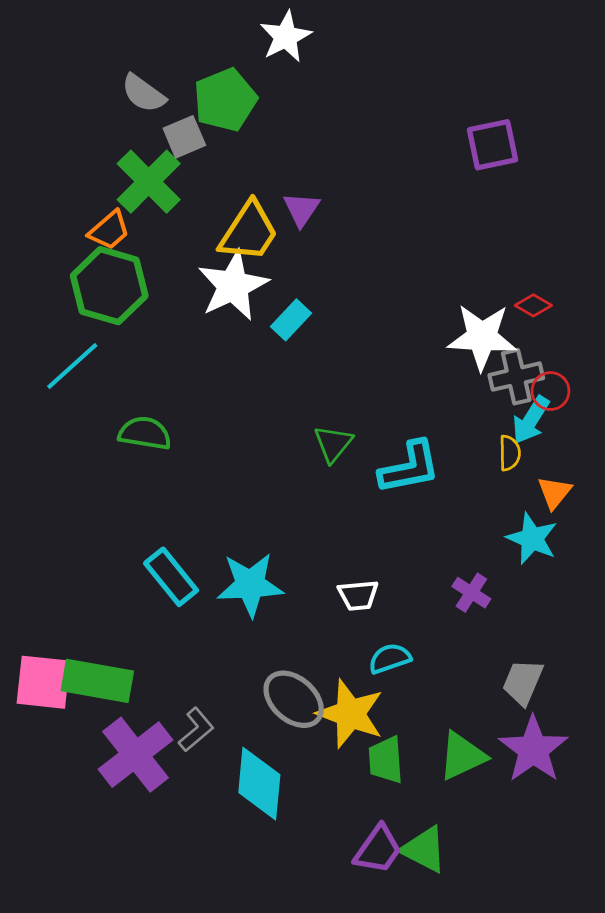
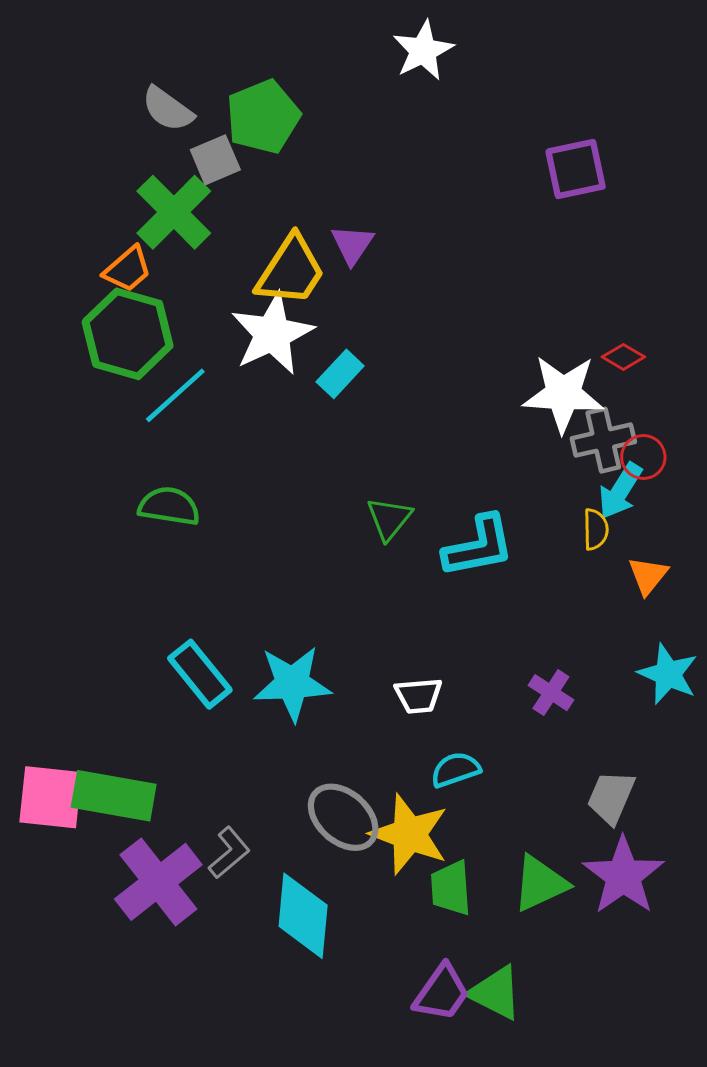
white star: (286, 37) -> (423, 51), moved
cyan line: (72, 366) -> (175, 395), moved
cyan star: (532, 539) -> (668, 674), moved

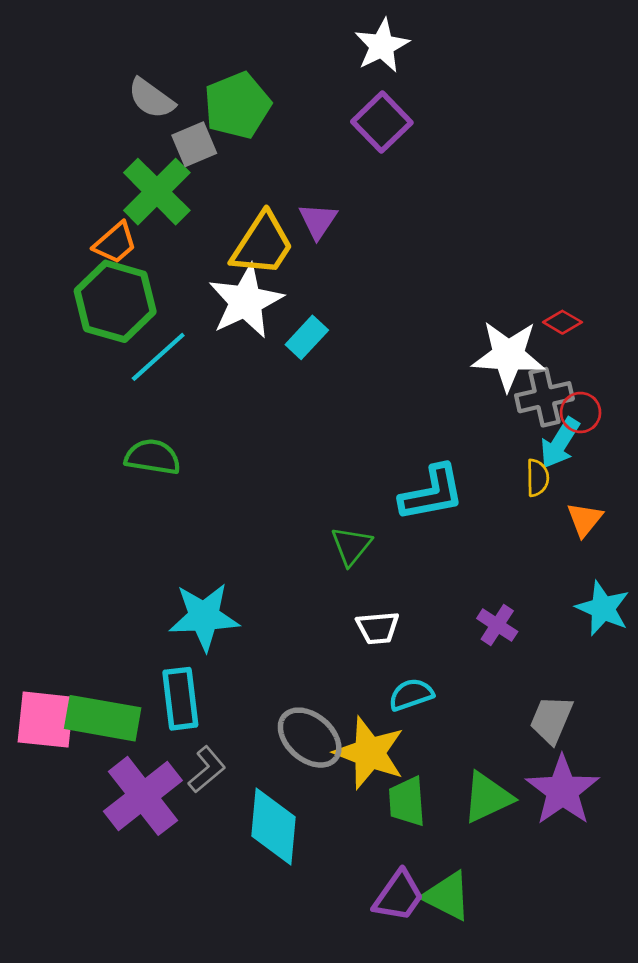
purple square: (576, 169) -> (382, 122), moved, turned -32
green triangle: (389, 519) -> (351, 546), moved
cyan rectangle: (200, 674) -> (180, 699), moved, turned 32
cyan star: (292, 683) -> (204, 617), moved

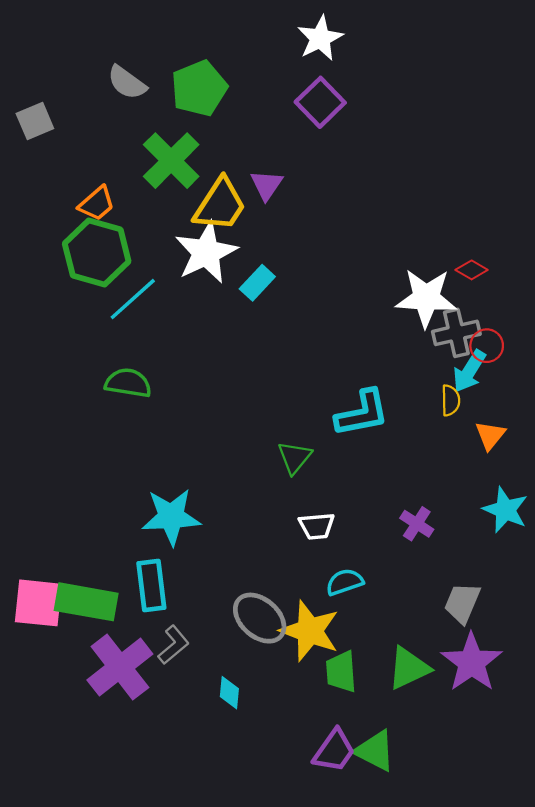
gray square: (194, 144) -> (35, 121), moved
green cross: (157, 192) -> (171, 161), moved
cyan diamond: (273, 827) -> (229, 693), size x0.5

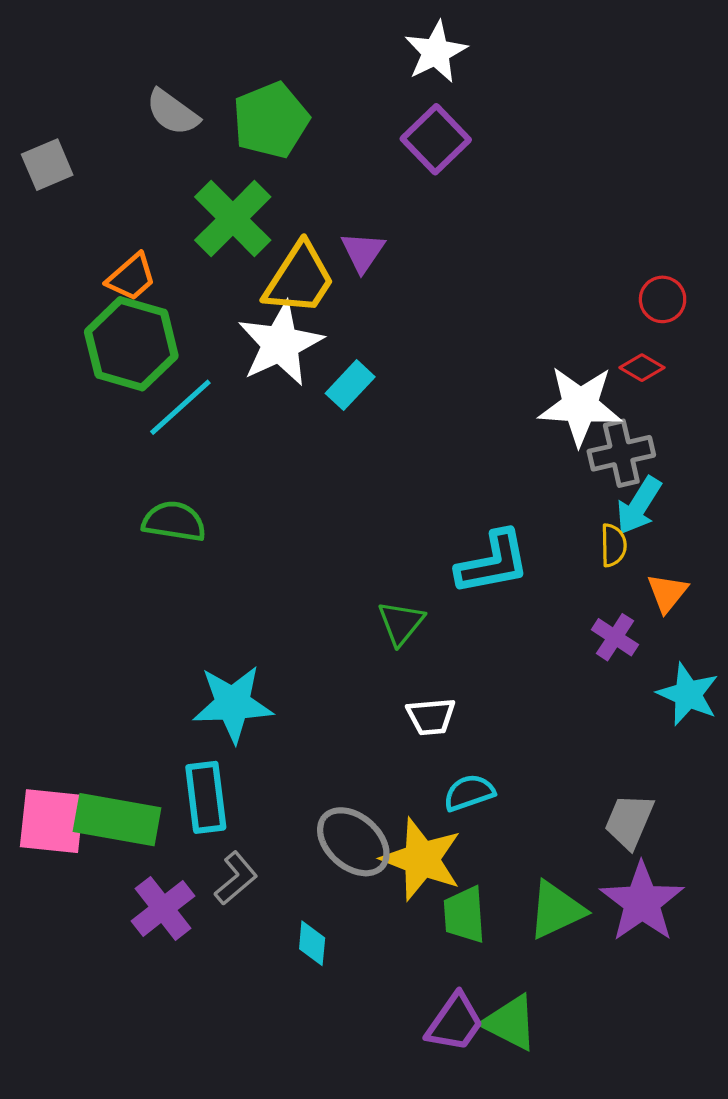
red circle: (487, 346) -> (663, 299), moved
purple cross: (417, 524) -> (615, 637), moved
purple cross: (120, 667) -> (163, 908), size x0.7

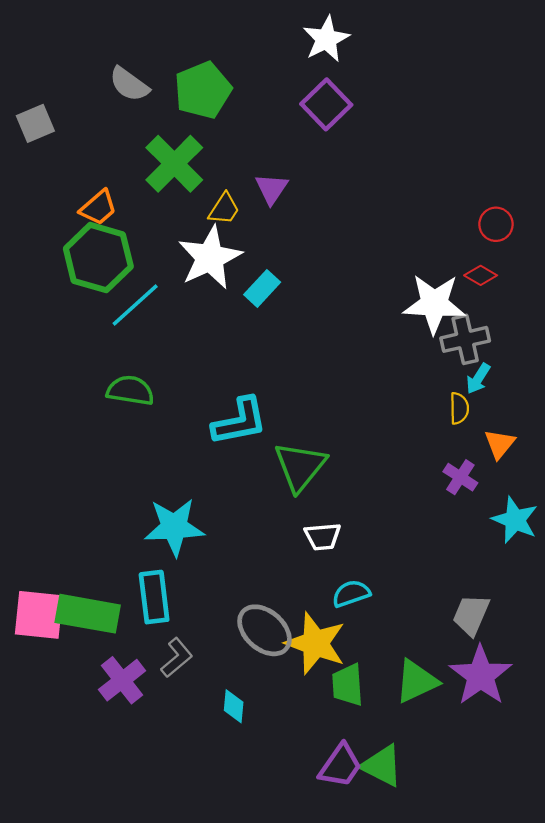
yellow trapezoid: (299, 279) -> (224, 209), size x0.6
cyan arrow: (639, 506) -> (478, 379), size x0.7
cyan L-shape: (493, 563) -> (240, 421), moved
green triangle: (401, 623) -> (300, 466), size x1.5

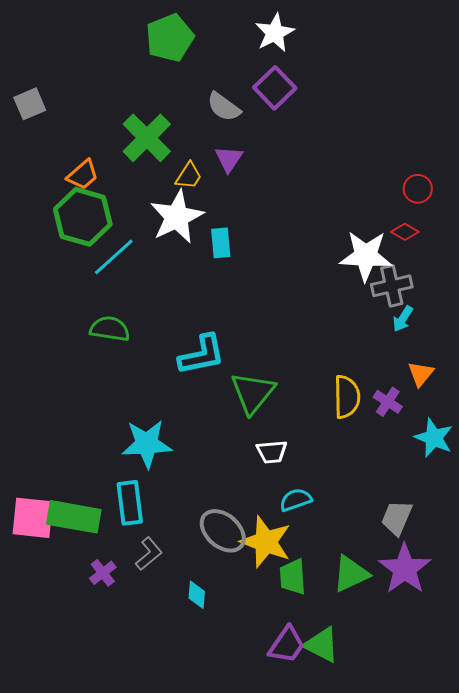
gray semicircle: (129, 84) -> (224, 107), moved
green pentagon: (203, 90) -> (170, 38), moved
cyan rectangle: (262, 288) -> (221, 243), turned -48
yellow semicircle: (459, 408) -> (347, 397), moved, size x1.6
purple cross: (122, 680) -> (103, 573), size x0.7

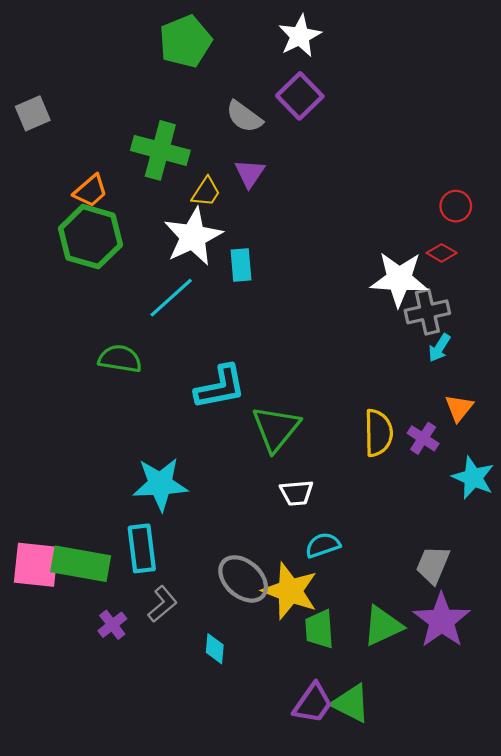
green cross: (147, 138) -> (160, 150), turned -30
cyan line: (114, 257) -> (171, 298), moved

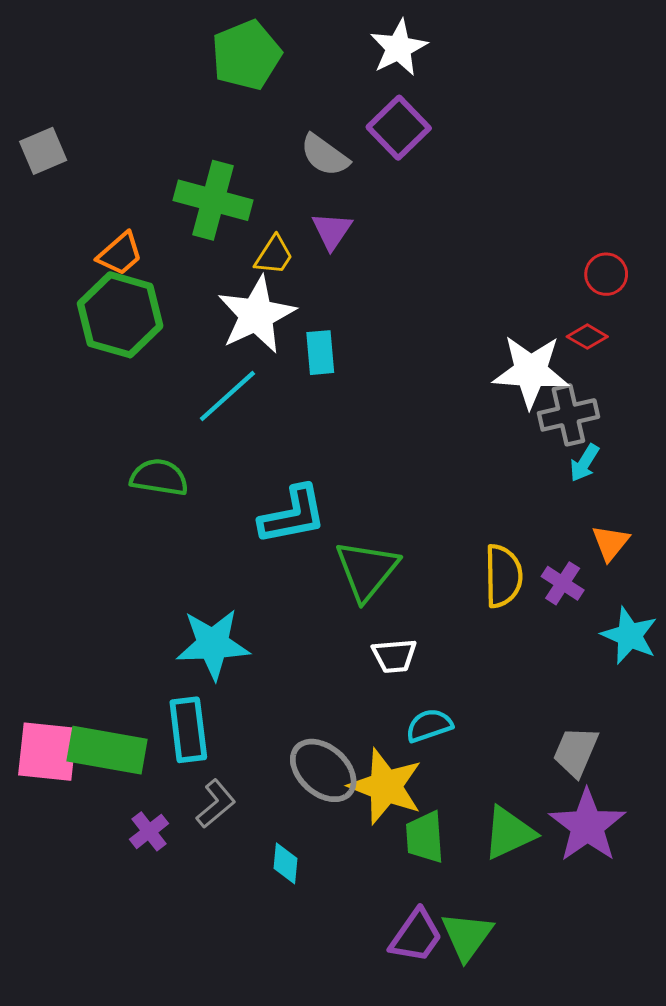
green triangle: (351, 703) -> (467, 936), turned 39

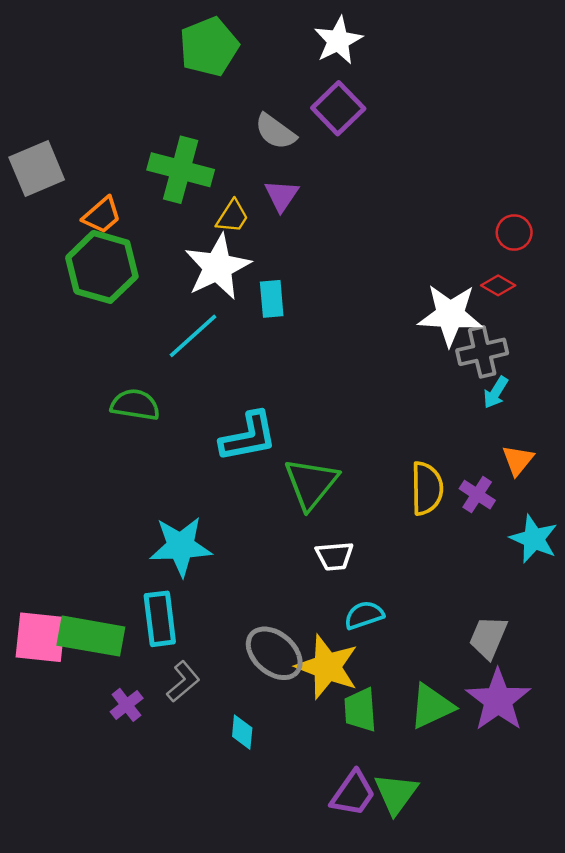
gray square: (43, 151) -> (37, 168), moved, size x1.4

